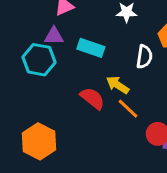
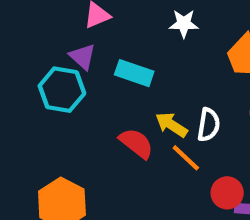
purple triangle: (54, 36) -> (83, 57), turned 42
white semicircle: (144, 57) -> (209, 125), moved

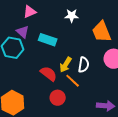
yellow arrow: (171, 125) -> (66, 65), turned -91
red circle: (227, 193) -> (58, 98), moved

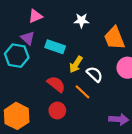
yellow arrow: (66, 65) -> (76, 64), moved
white semicircle: (84, 65) -> (95, 74), turned -56
red circle: (58, 98) -> (57, 111), moved

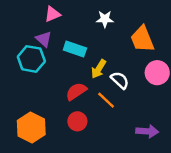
red semicircle: (56, 84) -> (76, 91), turned -72

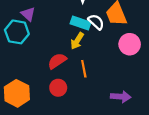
cyan rectangle: (75, 49) -> (81, 23), moved
white semicircle: (120, 80) -> (96, 22), moved
orange line: (106, 100) -> (84, 69), turned 36

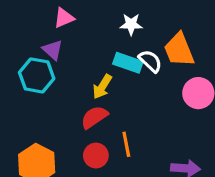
yellow arrow: (77, 41) -> (102, 87), moved
orange line: (84, 69) -> (126, 144), moved

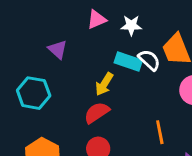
pink triangle: (64, 18) -> (97, 19), moved
cyan hexagon: (37, 75) -> (34, 93), moved
orange line: (126, 144) -> (160, 132), moved

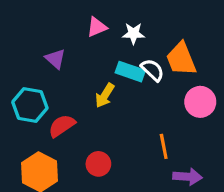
red semicircle: (97, 113) -> (62, 126), moved

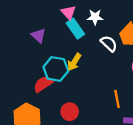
pink triangle: (97, 27) -> (68, 12), turned -49
cyan rectangle: (130, 72) -> (75, 29), moved, turned 36
cyan hexagon: (30, 105) -> (56, 69), moved

